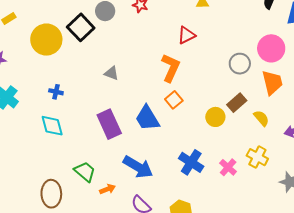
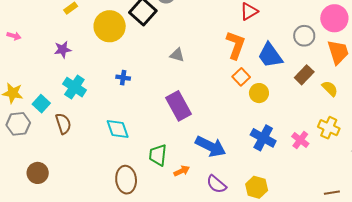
yellow circle: (215, 117) -> (259, 93), moved
blue trapezoid: (147, 118) -> (270, 55), moved
cyan diamond: (52, 126) -> (118, 129), moved
green trapezoid: (85, 172) -> (158, 155), turned -120

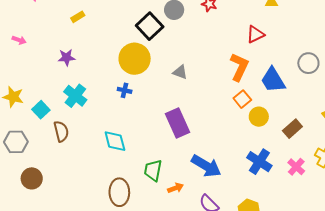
yellow circle: (110, 26) -> (135, 59), moved
brown rectangle: (304, 75) -> (292, 129), moved
gray hexagon: (18, 124) -> (16, 142), moved

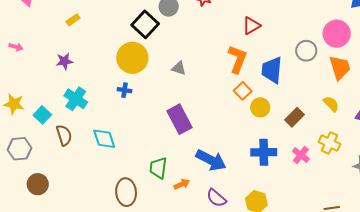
blue trapezoid: (273, 80) -> (272, 70), turned 40
cyan diamond: (115, 141) -> (104, 139), moved
blue cross: (259, 162) -> (264, 152), turned -30

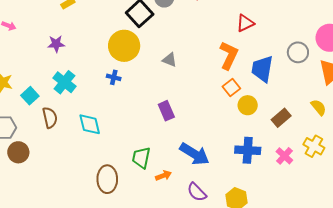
purple rectangle: (180, 119) -> (166, 111), size x0.7
brown circle: (38, 184) -> (18, 152), moved

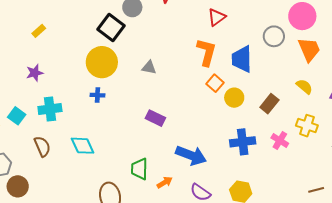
cyan cross: (64, 82) -> (50, 109), turned -35
cyan square: (30, 96) -> (17, 116), moved
purple rectangle: (166, 111) -> (155, 118), turned -30

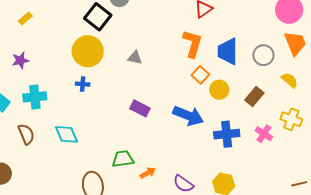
gray circle: (274, 36) -> (263, 55), moved
blue arrow: (191, 155) -> (188, 116), moved
green trapezoid: (139, 169) -> (123, 159), turned 80

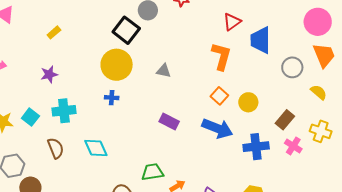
blue trapezoid: (228, 51) -> (261, 40), moved
orange square: (200, 75) -> (219, 96), moved
brown rectangle: (254, 97) -> (285, 120), moved

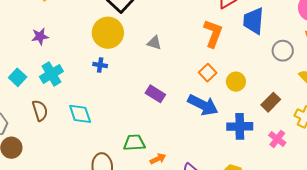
cyan cross: (64, 111) -> (51, 74), turned -30
pink cross: (293, 146) -> (277, 139), moved

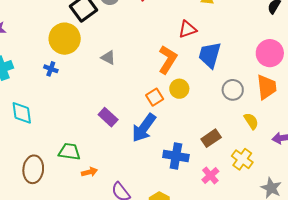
yellow circle: (236, 82) -> (179, 89), moved
purple rectangle: (155, 94) -> (108, 117), moved
blue arrow: (203, 105) -> (144, 128), turned 88

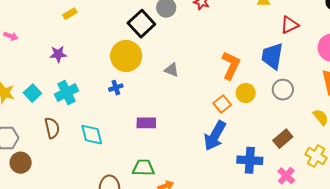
red triangle: (187, 29) -> (290, 25), moved
blue cross: (51, 69) -> (116, 88), turned -32
gray circle: (233, 90) -> (283, 90), moved
purple rectangle: (108, 117) -> (146, 123), moved, turned -36

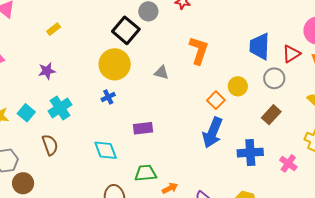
red triangle: (290, 25) -> (291, 54), moved
orange L-shape: (231, 65) -> (199, 50), moved
cyan diamond: (92, 135) -> (106, 150), moved
brown rectangle: (283, 139) -> (271, 115), moved

